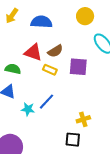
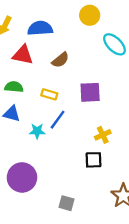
red triangle: (33, 52) -> (23, 55), moved
purple square: (78, 67) -> (90, 92), moved
yellow rectangle: (50, 70) -> (49, 94), moved

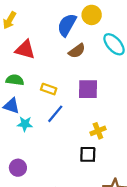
blue semicircle: (40, 28) -> (67, 25), moved, turned -60
brown semicircle: (60, 60) -> (77, 51), moved
cyan star: (37, 131) -> (25, 124), moved
purple circle: (22, 177) -> (18, 168), size x0.6

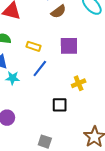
black square: (88, 154) -> (60, 105), moved

